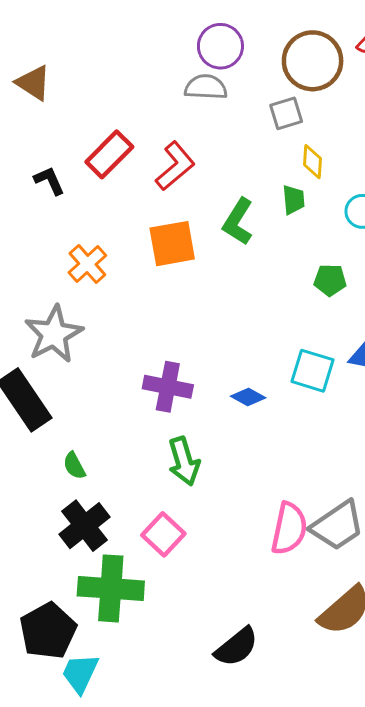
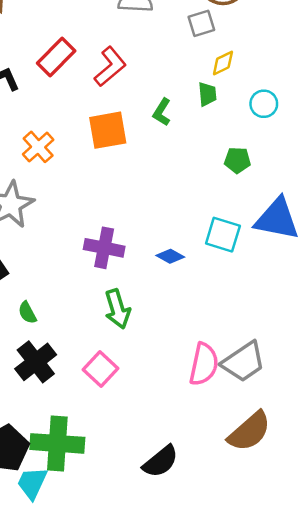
yellow diamond: (313, 162) -> (223, 63), turned 60
green L-shape: (238, 222) -> (162, 112), size x0.7
green cross: (111, 588) -> (57, 443), moved

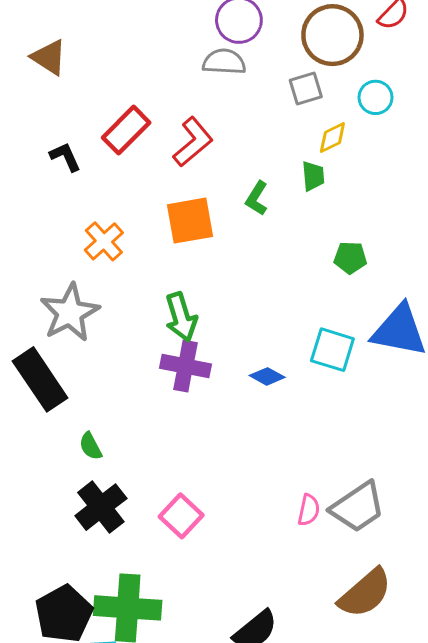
cyan circle: (264, 104) -> (375, 97), moved
green arrow: (117, 309) -> (181, 317), moved
pink semicircle: (204, 364) -> (309, 510), size x0.6

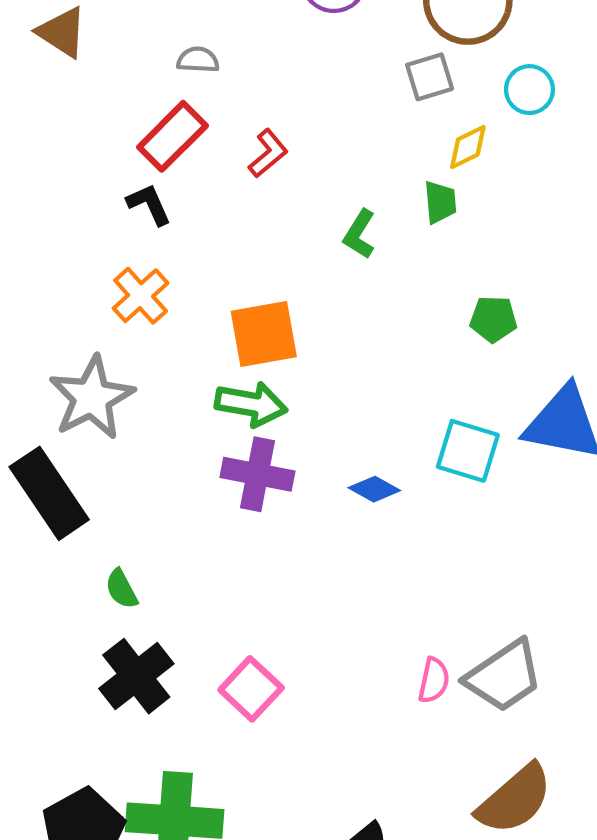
gray semicircle: (224, 62) -> (198, 60), moved, size x0.7
red L-shape: (193, 142) -> (268, 153), size x0.7
black L-shape: (65, 157) -> (149, 204), moved
orange square: (190, 221) -> (264, 334), moved
green arrow: (181, 317) -> (251, 404), turned -63

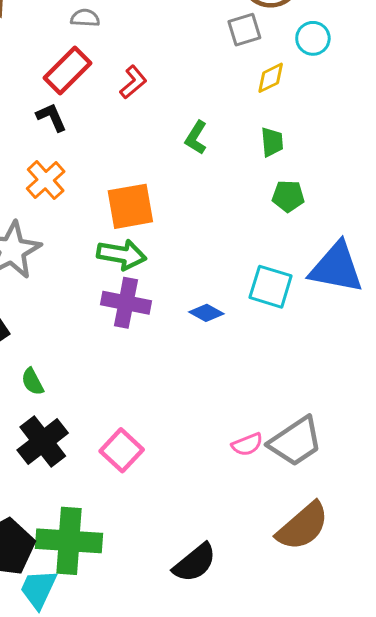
green trapezoid: (440, 202) -> (272, 142), moved
pink semicircle: (434, 680) -> (247, 444), turned 56

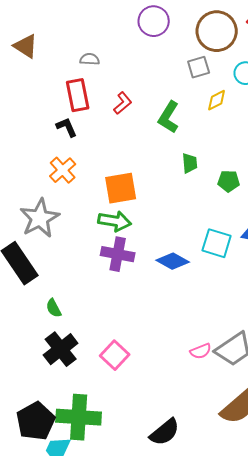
red rectangle: (68, 70) -> (78, 95), turned -56
green L-shape: (196, 138) -> (169, 117), moved, size x1.4
green trapezoid: (272, 142) -> (190, 163), moved
blue diamond: (206, 313) -> (173, 261), size x1.4

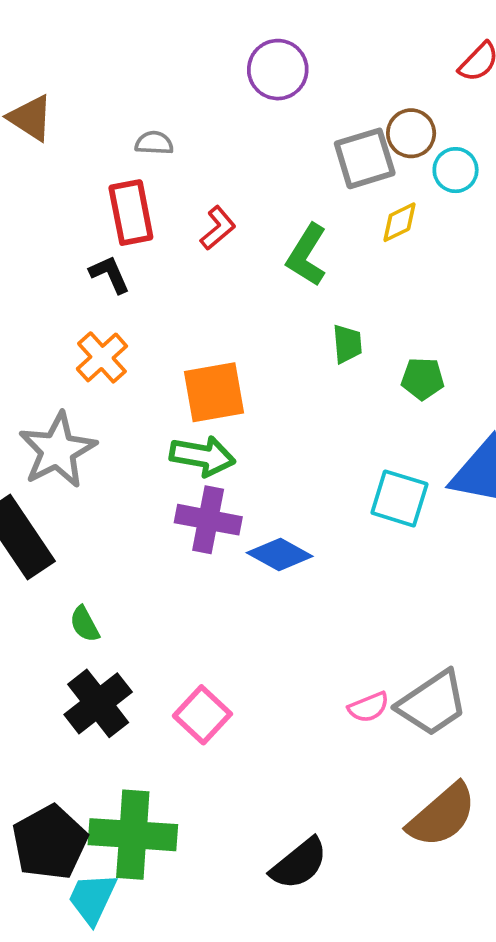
brown circle: (217, 31) -> (411, 133), moved, size x0.6
gray square: (199, 67) -> (365, 158), size x1.4
blue diamond: (173, 261) -> (280, 555), moved

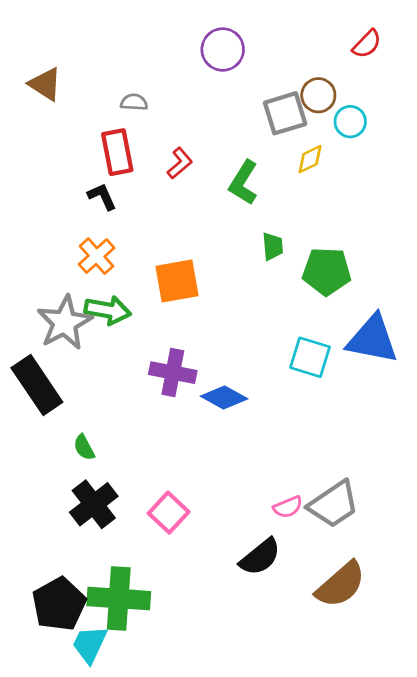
green pentagon: (423, 379) -> (327, 271), size x1.6
green arrow: (202, 456) -> (108, 310), moved
black semicircle: (299, 864) -> (260, 557), moved

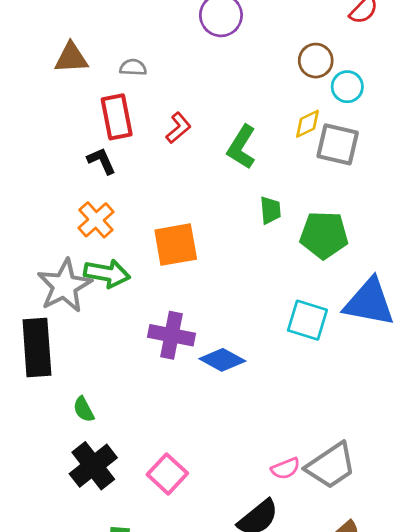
brown triangle: (45, 84) -> (71, 58), moved, turned -36
gray square: (285, 113) -> (338, 144), moved, turned 30
black rectangle: (37, 385) -> (37, 348), turned 30

